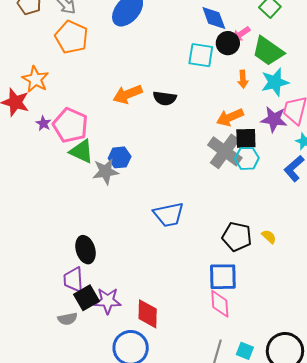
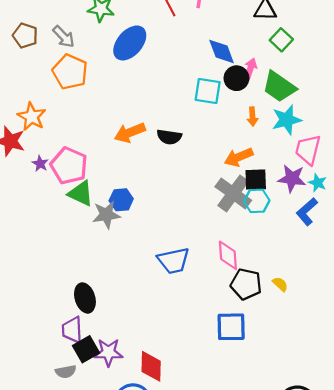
pink arrow: (241, 34) -> (250, 69), turned 144
purple star: (274, 119) -> (292, 178), moved
pink diamond: (220, 304) -> (228, 255), moved

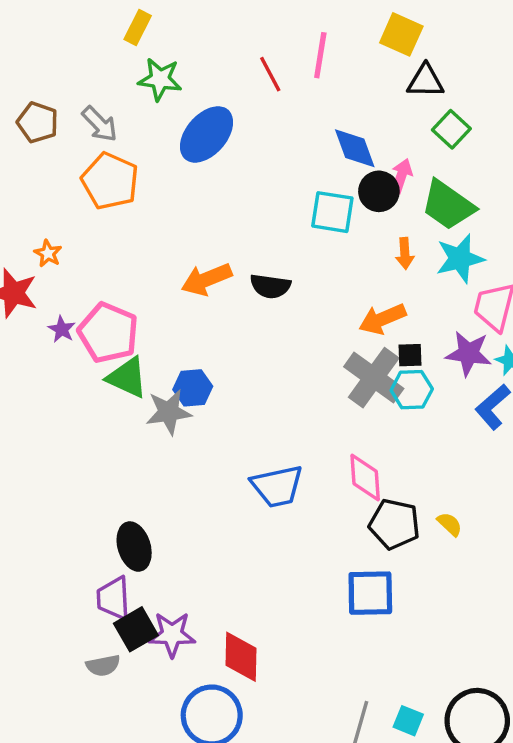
orange star: (32, 117) -> (48, 253), size x0.6
black square: (256, 180) -> (410, 355), size x0.7

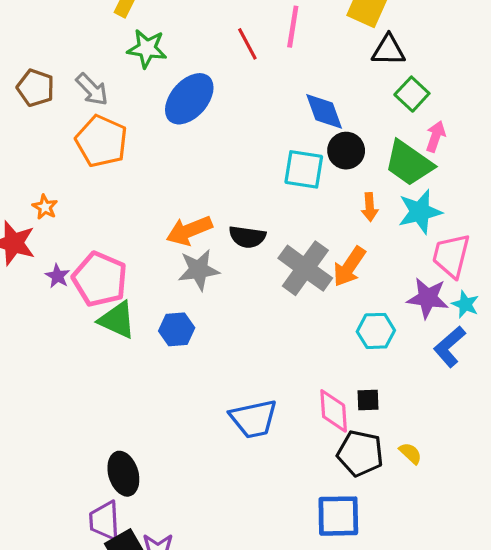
pink arrow: (401, 176) -> (436, 136), moved
orange arrow: (382, 319) -> (349, 267), turned -33
black square: (410, 355) -> (368, 400), moved
gray cross: (374, 378) -> (305, 268), moved
gray star: (169, 412) -> (199, 270), moved

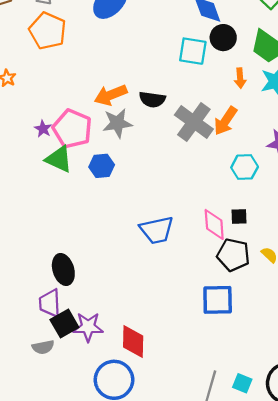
purple star: (57, 276) -> (43, 129), moved
pink pentagon: (100, 279) -> (72, 129), moved

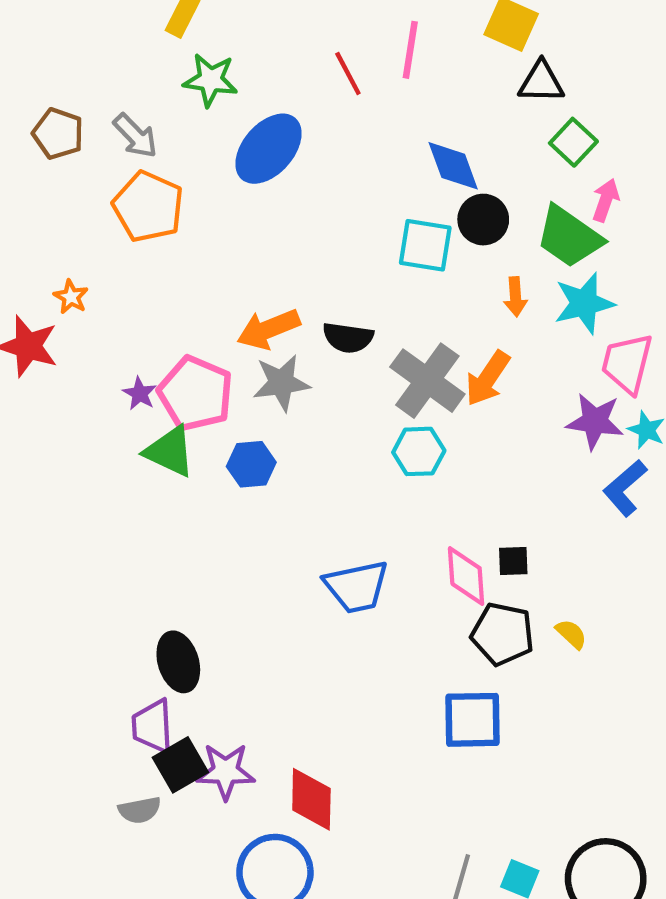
cyan hexagon: (245, 167) -> (419, 451), moved

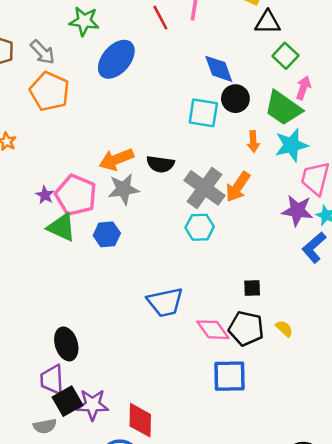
pink diamond: (466, 576) -> (213, 330), moved, turned -32

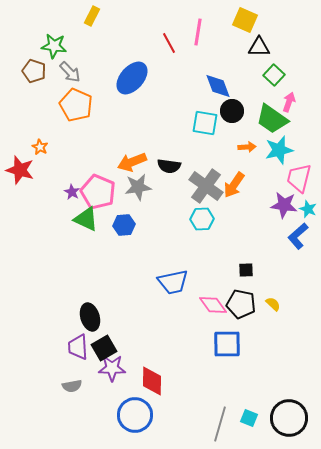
green star: (84, 21) -> (54, 46), moved
orange arrow: (253, 141) -> (247, 147), turned -90
black square: (67, 401) -> (104, 348), moved

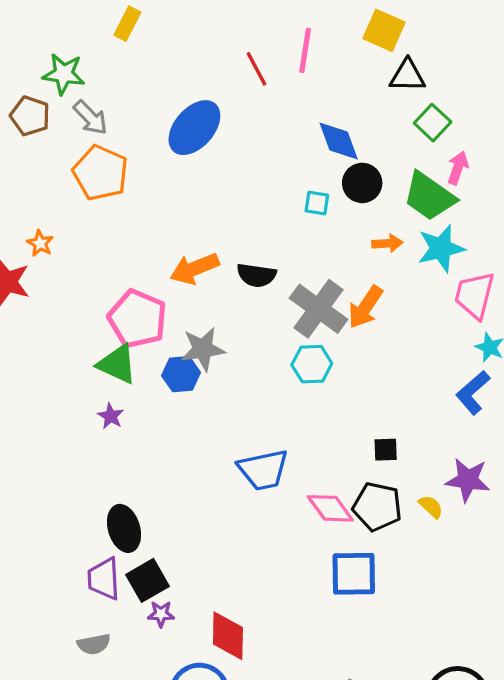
cyan square: (205, 123) -> (317, 203), size x0.6
gray star: (138, 187) -> (203, 349), moved
purple star: (72, 192) -> (111, 416), moved
purple star: (284, 205) -> (468, 480), moved
purple star: (112, 368) -> (161, 614), size x0.6

